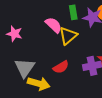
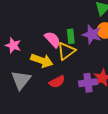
green rectangle: (73, 12) -> (71, 36), moved
yellow arrow: (39, 84) -> (42, 61), moved

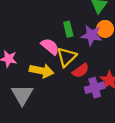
green rectangle: (71, 36) -> (68, 29), moved
red semicircle: (57, 82) -> (81, 71), moved

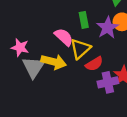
purple star: (91, 35) -> (108, 28), turned 30
gray triangle: (22, 95) -> (33, 67), moved

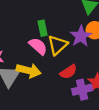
green rectangle: (84, 20) -> (43, 28), moved
yellow triangle: (80, 49) -> (57, 45), moved

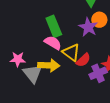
green rectangle: (43, 28) -> (54, 26), size x1.5
yellow triangle: (57, 45) -> (71, 52), moved, turned -30

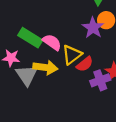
green rectangle: (54, 26) -> (30, 38), moved, turned -40
yellow triangle: (71, 52) -> (72, 55), turned 42

